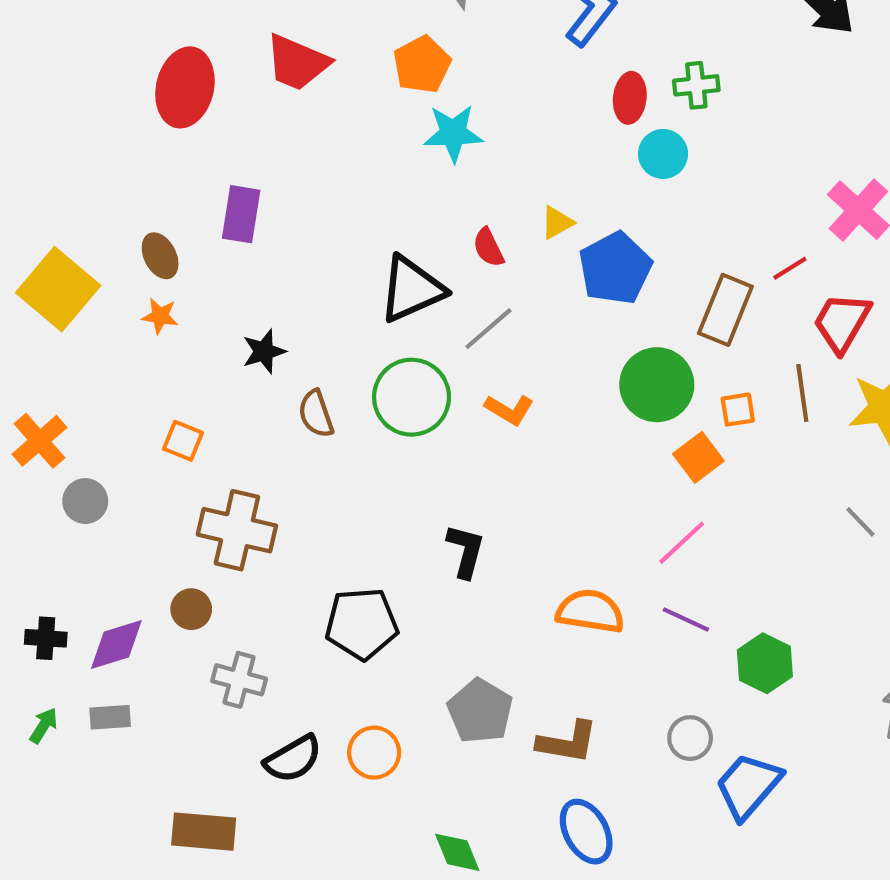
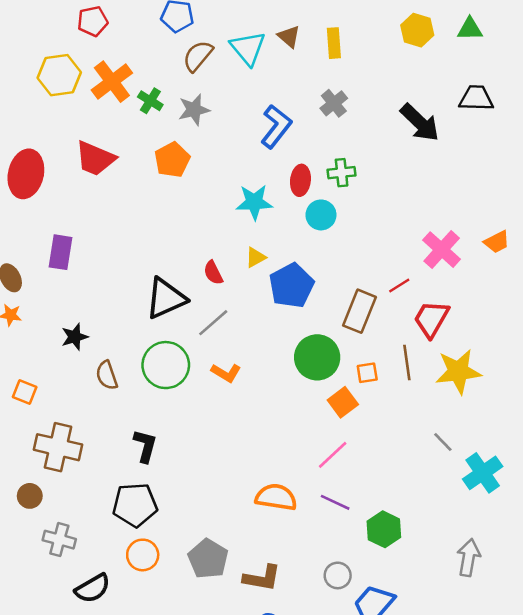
cyan star: (453, 133) -> (254, 202), moved
black L-shape: (466, 551) -> (145, 446), moved
orange circle: (374, 753) -> (143, 555), moved

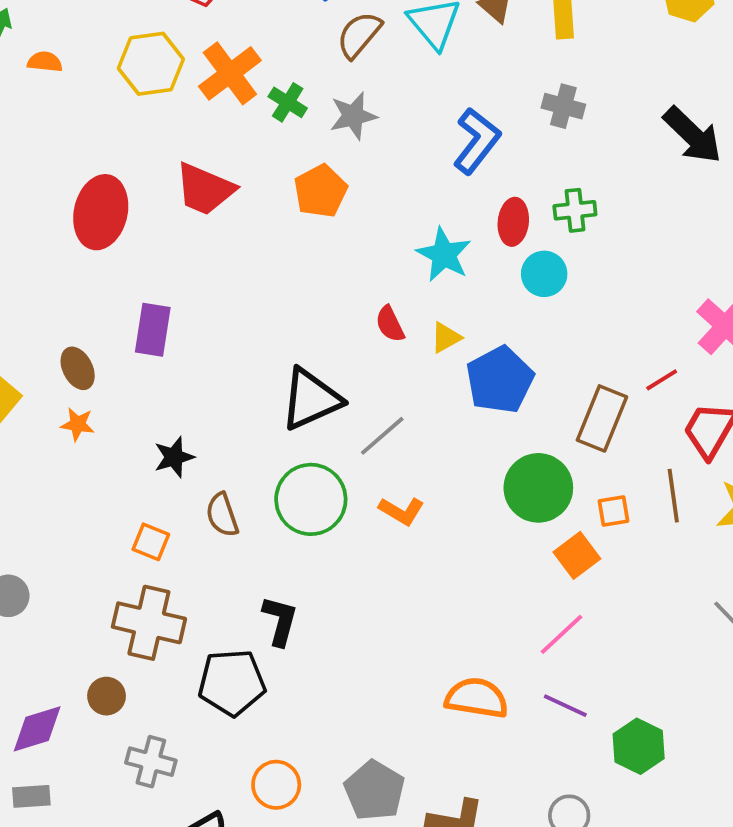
gray cross: (334, 103) -> (563, 106), turned -36
cyan star: (254, 202) -> (444, 255), turned 30
red semicircle: (213, 273) -> (390, 324), moved
orange square: (25, 392) -> (151, 542), moved
black pentagon: (135, 505) -> (232, 683), moved

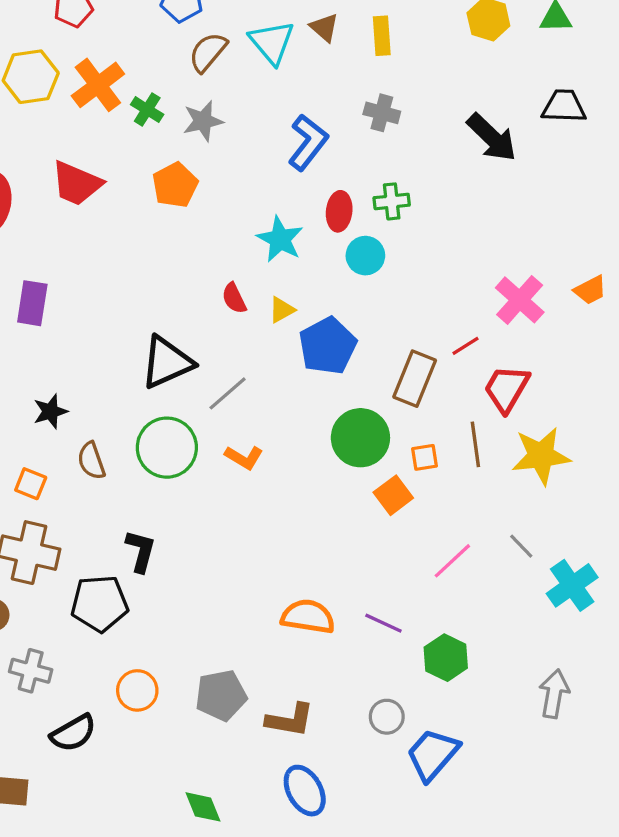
pink line: (561, 634) -> (452, 561), moved
gray pentagon: (374, 791) -> (221, 695), turned 30

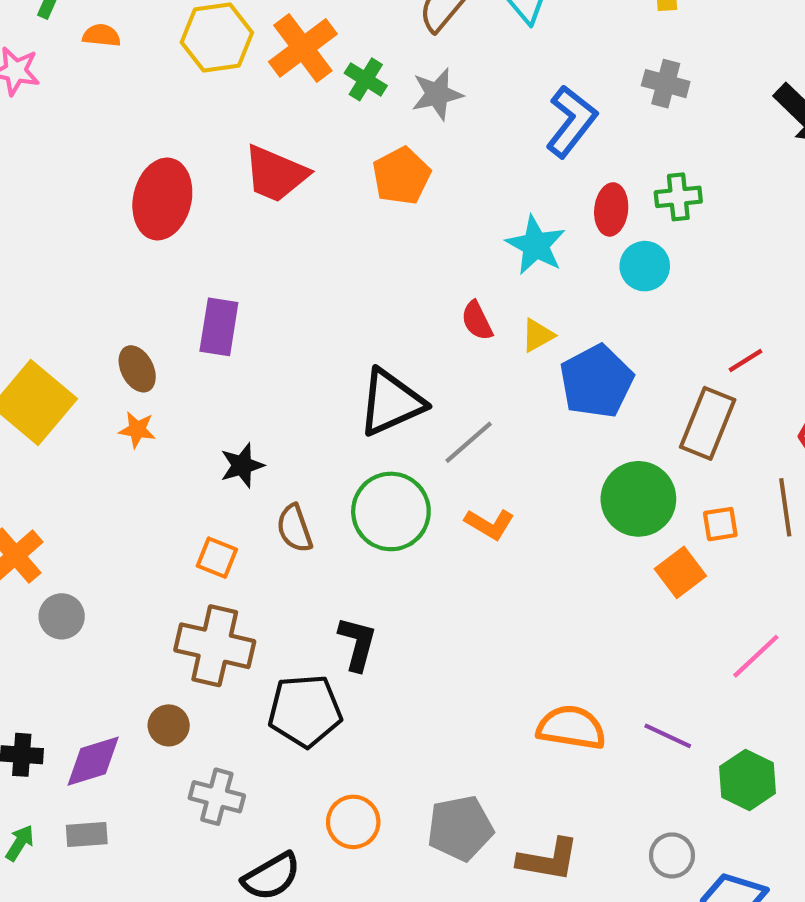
red line: (465, 346) -> (745, 360), moved

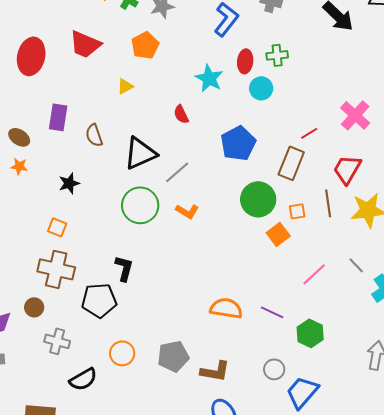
yellow triangle: (538, 335) -> (125, 86), moved
brown ellipse: (137, 369) -> (19, 137), turned -30
brown semicircle: (294, 528) -> (94, 135), moved

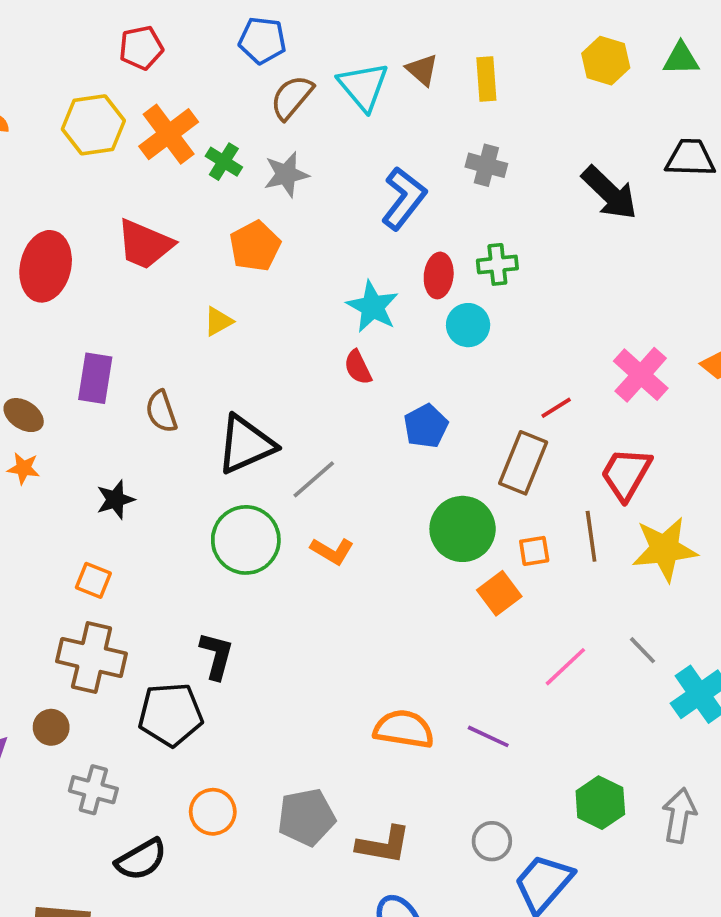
red semicircle: (181, 114) -> (358, 367), moved
blue pentagon: (238, 143) -> (426, 426), size x0.7
green hexagon: (310, 333) -> (600, 803), moved

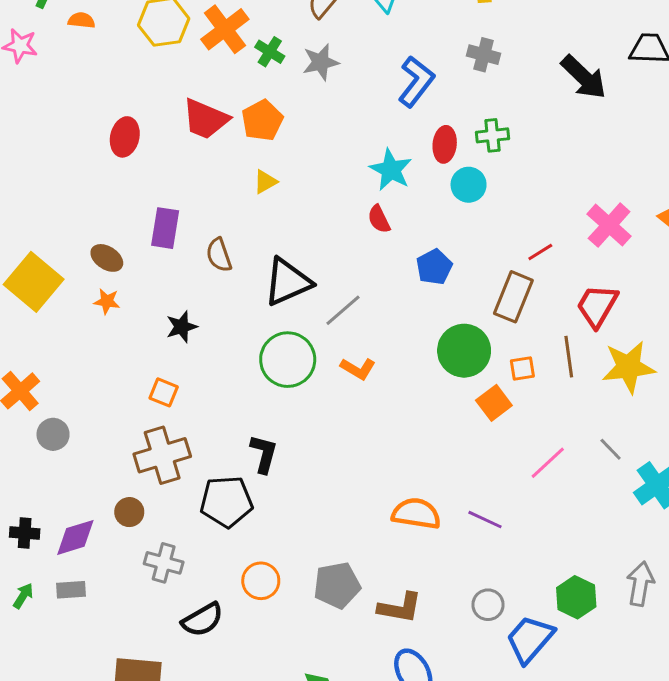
orange pentagon: (255, 246) -> (262, 120), moved
red ellipse: (46, 266) -> (125, 137), size x0.7
brown cross: (92, 657) -> (162, 455), turned -30
green hexagon: (600, 803) -> (576, 597), moved

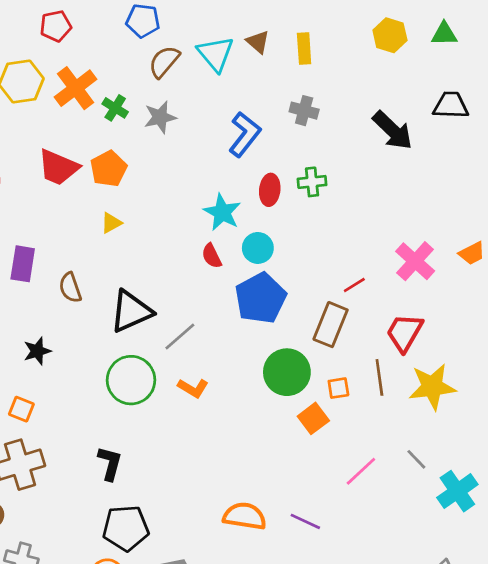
cyan circle: (469, 185) -> (258, 248), moved
blue pentagon: (434, 267) -> (260, 298), size x1.6
black pentagon: (226, 502) -> (126, 528), moved

